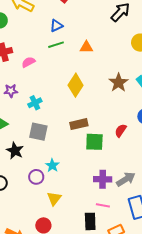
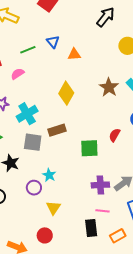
blue triangle: (56, 26) -> (53, 42), moved, turned -40
green line: (56, 45) -> (28, 50), moved
cyan cross: (35, 103) -> (27, 114), size x1.5
brown rectangle: (79, 124) -> (57, 130), moved

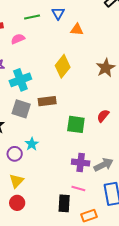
yellow triangle: (53, 208) -> (16, 181), moved

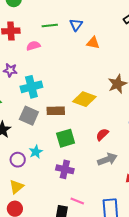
yellow diamond: (63, 66) -> (84, 99), moved, turned 65
red semicircle: (103, 116) -> (102, 135), moved
green square: (76, 124) -> (66, 138), moved, turned -30
purple cross: (81, 163) -> (65, 169), moved
gray arrow: (104, 165) -> (107, 159), moved

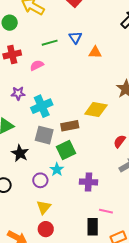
green square: (66, 138) -> (66, 150), moved

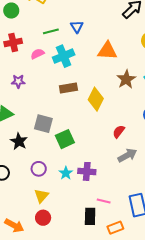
orange triangle: (95, 52) -> (107, 51), moved, size x1.5
cyan cross: (42, 106) -> (64, 56), moved
yellow diamond: (96, 109) -> (96, 99), turned -75
brown rectangle: (70, 126) -> (68, 88), moved
cyan star: (57, 169) -> (66, 173), moved

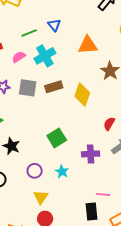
gray square: (43, 124) -> (28, 88), moved
purple cross: (87, 171) -> (91, 154), moved

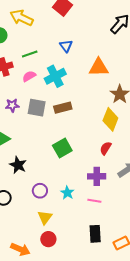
green line: (29, 33) -> (30, 54), moved
yellow diamond: (82, 94) -> (110, 119), moved
red semicircle: (109, 124) -> (106, 148), moved
green square: (57, 138) -> (62, 148), moved
pink line: (103, 194) -> (94, 201), moved

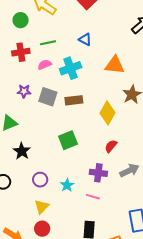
blue triangle: (66, 46) -> (85, 39), turned -32
yellow diamond: (110, 119) -> (108, 113), moved

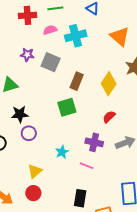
orange triangle: (115, 65) -> (120, 37), turned 30
brown rectangle: (74, 100) -> (77, 81), moved, turned -66
black star: (22, 151) -> (20, 114), turned 30
purple circle: (40, 180) -> (29, 133), moved

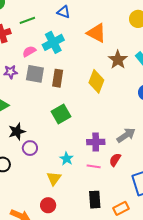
pink semicircle: (50, 30) -> (29, 51), moved
brown rectangle: (77, 81) -> (58, 78), moved
red semicircle: (109, 117) -> (115, 160), moved
yellow triangle: (35, 171) -> (54, 178), moved

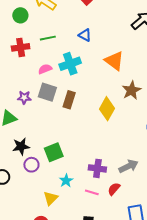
purple star: (11, 72) -> (24, 98), moved
green square: (61, 114) -> (54, 152), moved

